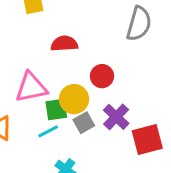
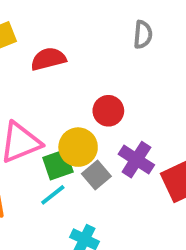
gray semicircle: (139, 24) -> (143, 35), size x0.6
red semicircle: (64, 44) -> (48, 59), moved

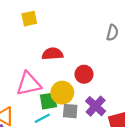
red semicircle: (48, 59) -> (52, 54), moved
gray square: (96, 175) -> (70, 111), turned 35

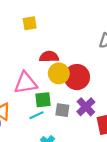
red circle: (84, 74) -> (77, 77), size x1.5
yellow circle: (62, 93) -> (59, 73), moved

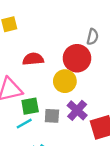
yellow circle: (59, 73) -> (65, 81), moved
red circle: (77, 77) -> (77, 58), moved

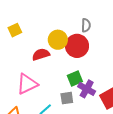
yellow circle: (65, 81) -> (58, 40), moved
green square: (30, 106) -> (75, 79), moved

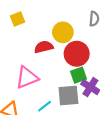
red circle: (77, 46) -> (77, 54), moved
gray square: (67, 98) -> (68, 95), size x1.5

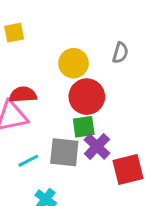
red semicircle: (44, 47) -> (23, 95), moved

